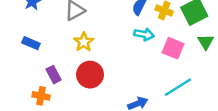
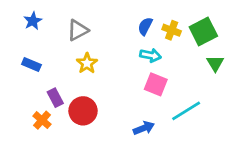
pink square: (173, 48) -> (156, 84), moved
red circle: (90, 75) -> (83, 111), moved
orange cross: (41, 96) -> (42, 120), turned 30

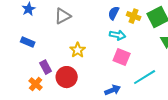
yellow star: (87, 63) -> (78, 50), moved

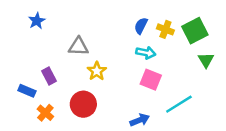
gray triangle: (63, 16) -> (78, 47), moved, turned 30
blue rectangle: (28, 42) -> (27, 91), moved
purple rectangle: (46, 67) -> (49, 76), moved

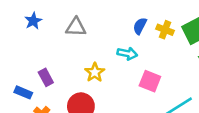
gray triangle: (78, 47) -> (76, 27), moved
cyan arrow: (146, 53) -> (127, 54), moved

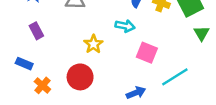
purple rectangle: (46, 77) -> (36, 31), moved

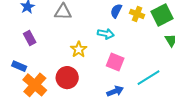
pink square: (147, 53) -> (115, 62), moved
orange cross: (42, 85) -> (35, 85), size x1.6

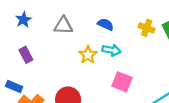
blue semicircle: (116, 11) -> (106, 24), moved, turned 88
yellow star: (79, 49) -> (88, 55), moved

